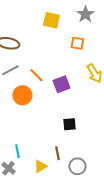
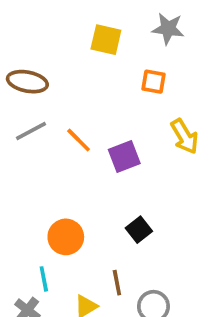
gray star: (85, 14) -> (168, 29), turned -30
orange circle: (22, 95) -> (66, 237), moved
black square: (69, 124) -> (139, 230), turned -32

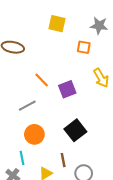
gray star: (168, 29) -> (99, 26), moved
gray line: (31, 131) -> (27, 106), moved
black square: (139, 230) -> (75, 130), size x1.5

